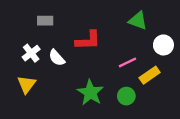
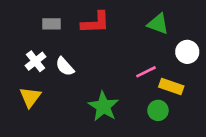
red L-shape: (88, 40) -> (95, 23), moved
yellow rectangle: (150, 75) -> (171, 86), turned 54
green circle: (126, 96) -> (158, 110), moved

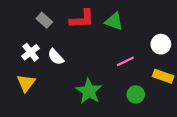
gray rectangle: (52, 24) -> (44, 20), turned 42
green triangle: (158, 24) -> (114, 21), moved
yellow rectangle: (171, 86) -> (163, 76), moved

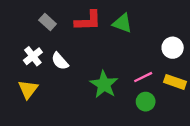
pink line: (125, 61) -> (143, 77), moved
green star: (89, 91) -> (104, 84), moved

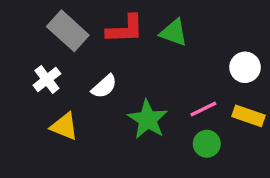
gray rectangle: (48, 22) -> (68, 31), size x1.6
white semicircle: (60, 61) -> (104, 86), moved, turned -90
yellow triangle: (28, 89) -> (64, 126), moved, turned -45

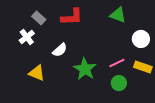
gray rectangle: (68, 31) -> (39, 18), size x0.6
green triangle: (174, 33) -> (118, 15), moved
white cross: (47, 79) -> (27, 37), moved

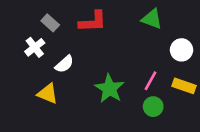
white semicircle: (60, 50) -> (64, 64), moved
pink line: (117, 63) -> (151, 81), turned -35

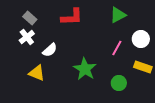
green triangle: (152, 19) -> (118, 15), turned -48
gray rectangle: (50, 23) -> (30, 18), moved
pink line: (151, 81) -> (117, 48), moved

